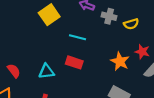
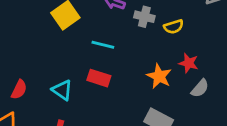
red semicircle: (14, 71) -> (19, 90), turned 64
cyan triangle: (46, 71) -> (62, 90), turned 42

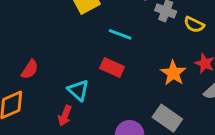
yellow semicircle: (174, 27) -> (194, 25), turned 36
cyan triangle: (62, 90) -> (78, 90), moved

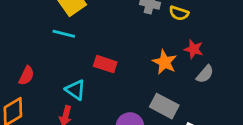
cyan line: (120, 34) -> (64, 34), moved

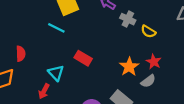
gray semicircle: (205, 74) -> (148, 81), moved
red semicircle: (26, 76) -> (21, 54), turned -40

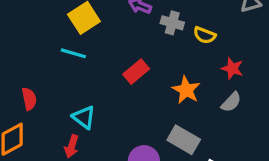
red rectangle: (83, 58) -> (136, 72), moved, turned -60
red star: (154, 62) -> (232, 68), moved
gray semicircle: (148, 81) -> (231, 102), moved

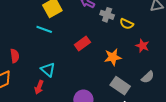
orange star: (186, 90) -> (113, 57), turned 30
gray semicircle: (231, 102) -> (148, 77), moved
gray rectangle: (184, 140) -> (120, 86), moved

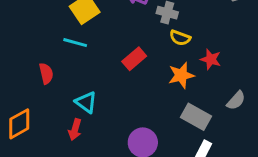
yellow semicircle: (127, 24) -> (180, 38), moved
red star: (142, 46) -> (211, 59), moved
red semicircle: (15, 56) -> (46, 73), moved

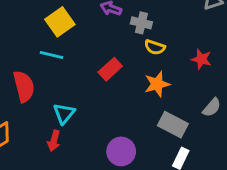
red star: (211, 59) -> (201, 59), moved
red semicircle: (46, 73) -> (24, 86), size x1.5
cyan triangle: (86, 102) -> (64, 114), turned 35

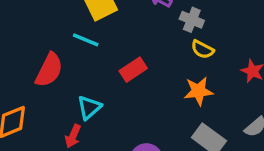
red rectangle: (110, 69) -> (133, 70), moved
red semicircle: (24, 86) -> (49, 70), turned 32

